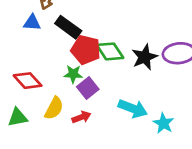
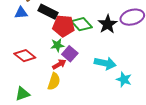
yellow semicircle: (54, 108) -> (54, 81), moved
green triangle: (18, 117) -> (22, 94), moved
red arrow: (81, 117) -> (59, 64), moved
cyan star: (163, 123) -> (124, 80), moved

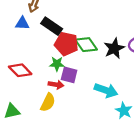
purple square: (70, 54) -> (69, 75), turned -35
red arrow: (59, 64) -> (56, 85), turned 32

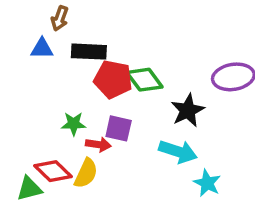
black rectangle: (52, 26) -> (89, 52), turned -30
black star: (114, 48) -> (188, 110), moved
green star: (57, 64) -> (74, 124), moved
red diamond: (20, 70) -> (53, 171), moved

